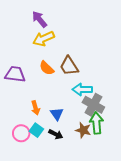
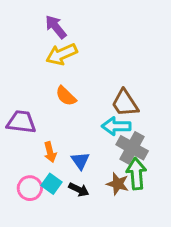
brown trapezoid: (69, 66) -> (125, 103), moved
purple trapezoid: (15, 74) -> (21, 122), moved

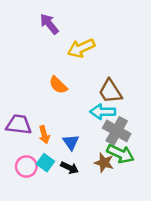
yellow arrow: (62, 54) -> (81, 48), moved
purple trapezoid: (21, 122) -> (19, 124), moved
green arrow: (136, 174) -> (120, 154), turned 120

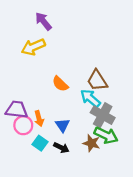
yellow arrow: (81, 48) -> (33, 47), moved
orange semicircle: (58, 85) -> (60, 84), moved
cyan arrow: (103, 112) -> (90, 98), turned 40
pink circle: (26, 166) -> (23, 125), moved

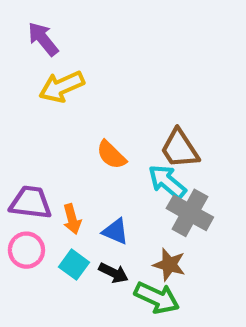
purple arrow: (43, 21) -> (43, 39), moved
pink circle: (23, 125) -> (26, 250), moved
blue triangle: (62, 125) -> (115, 231), turned -32
green arrow: (106, 135) -> (157, 298), moved

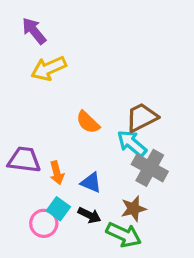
brown trapezoid: (180, 149) -> (142, 117), turned 96
pink circle: (26, 250) -> (44, 223), moved
brown star: (169, 265) -> (133, 209), turned -30

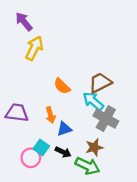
yellow arrow: (49, 68) -> (34, 48), turned 140
orange arrow: (57, 173) -> (50, 115), moved
blue triangle: (91, 183) -> (64, 129), turned -42

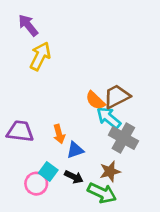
orange semicircle: (62, 86) -> (95, 100), moved

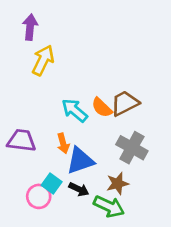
purple arrow: (28, 25) -> (30, 27), turned 45
cyan arrow: (109, 118) -> (75, 110), moved
blue triangle: (75, 150) -> (80, 161), size x1.5

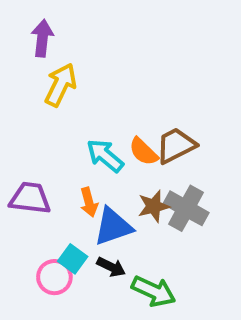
brown star: (118, 184) -> (154, 206), moved

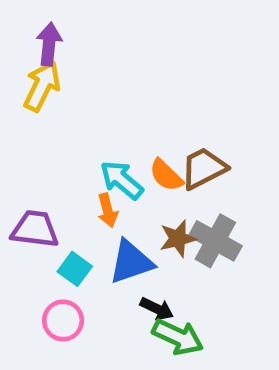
yellow arrow: (61, 85) -> (42, 86), moved
orange arrow: (89, 202) -> (108, 210), moved
cyan square: (73, 259) -> (75, 269), moved
black arrow: (111, 267) -> (157, 309), moved

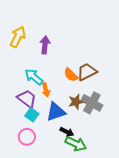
purple arrow: (49, 44) -> (45, 45), moved
cyan arrow: (122, 180) -> (34, 77), moved
purple trapezoid: (35, 229) -> (27, 99), moved, turned 30

